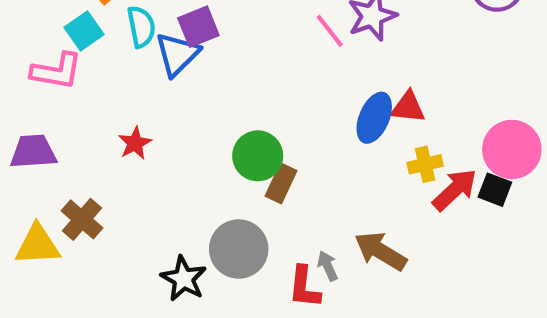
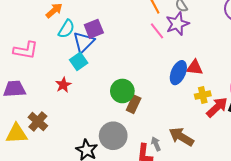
cyan semicircle: (141, 27) -> (66, 29), turned 42
cyan square: (84, 31) -> (79, 61), moved

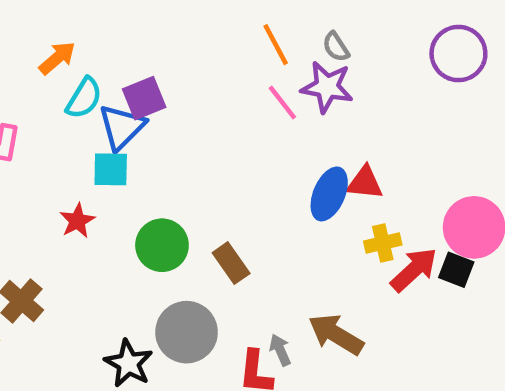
purple star: (177, 24) -> (327, 87), turned 30
cyan square: (79, 61) -> (111, 169), turned 36
green circle: (122, 91) -> (162, 245), moved
brown rectangle: (134, 104) -> (231, 263), turned -60

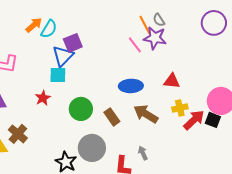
orange line: (276, 45) -> (145, 25), moved
cyan semicircle: (84, 98) -> (49, 29), moved
blue ellipse: (329, 194) -> (131, 86), moved, turned 65
brown arrow: (336, 334) -> (146, 114), moved
gray arrow: (280, 350) -> (143, 153), moved

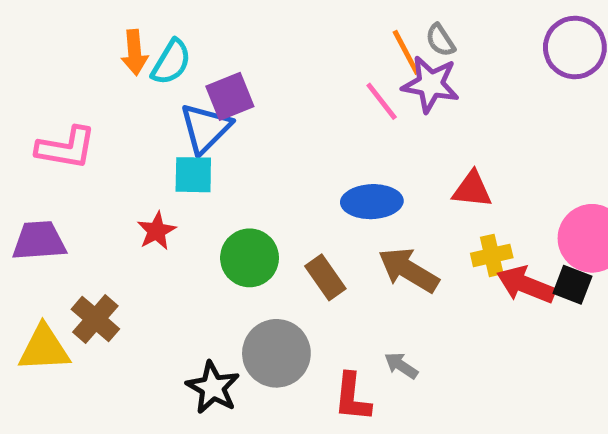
orange arrow: (34, 25) -> (135, 52), turned 126
red arrow: (194, 120) -> (526, 285), turned -115
gray arrow: (143, 153) -> (401, 366), turned -32

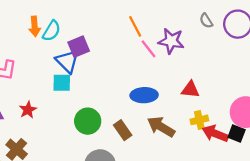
gray semicircle: (440, 40) -> (206, 21), moved
orange line: (406, 52) -> (135, 26), moved
blue triangle: (205, 128) -> (67, 61), turned -30
red star: (157, 231) -> (28, 110), moved

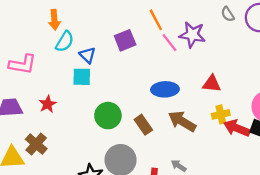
cyan semicircle: (52, 31) -> (65, 41), moved
purple square: (79, 47) -> (125, 40), moved
blue triangle: (67, 61) -> (87, 55), size x0.7

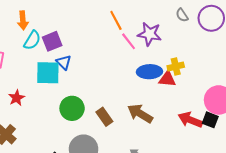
purple square: (125, 40) -> (52, 41), moved
blue triangle: (87, 55) -> (64, 62), moved
cyan square: (82, 77) -> (48, 73), size x1.4
blue ellipse: (165, 89) -> (149, 72), moved
yellow cross: (221, 114) -> (176, 66), moved

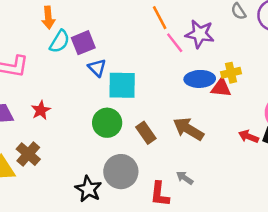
cyan square: (48, 73) -> (122, 85), moved
red arrow: (190, 120) -> (249, 137), size x0.7

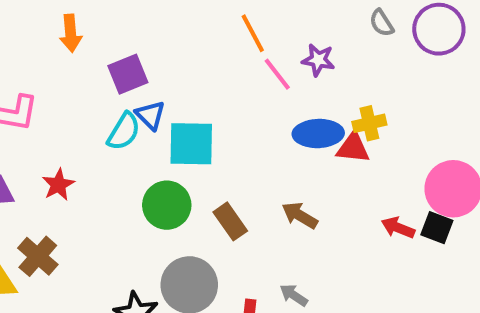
purple star: (200, 34) -> (318, 60), size x0.7
cyan semicircle: (60, 41) -> (124, 131), moved
brown arrow: (188, 129) -> (300, 215), size x0.7

